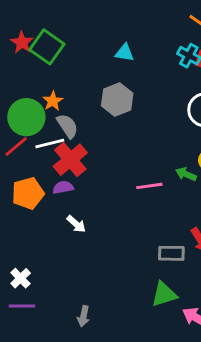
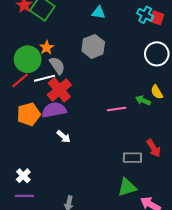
purple semicircle: (63, 187) -> (54, 110), size x1.6

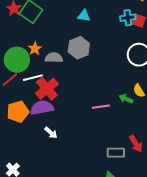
cyan cross: (145, 15) -> (128, 18), turned -35
gray semicircle: (57, 66) -> (54, 58), moved, turned -54

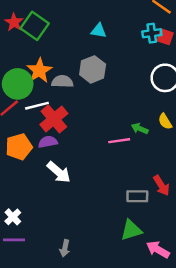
orange star: (35, 49) -> (39, 71), size x1.5
green arrow: (126, 99) -> (140, 129), moved
purple semicircle: (42, 108) -> (48, 142), size x0.7
white arrow: (51, 133) -> (59, 172), size x1.5

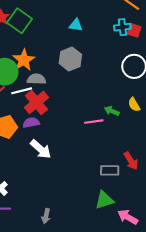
gray semicircle: (62, 81) -> (36, 79), moved

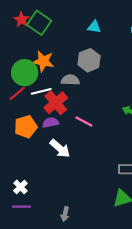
orange star: (24, 60) -> (43, 61), turned -30
gray semicircle: (36, 79) -> (70, 80), moved
pink line: (94, 122) -> (84, 121), moved, turned 36

